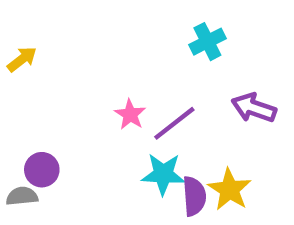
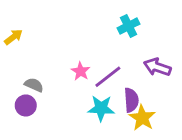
gray semicircle: (22, 196) -> (34, 85), moved, turned 30
purple semicircle: (194, 196) -> (131, 100), moved

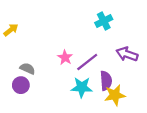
yellow star: (142, 118) -> (115, 95), turned 30

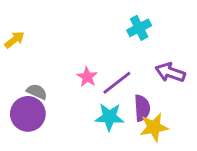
purple circle: (21, 85) -> (28, 114), size x1.5

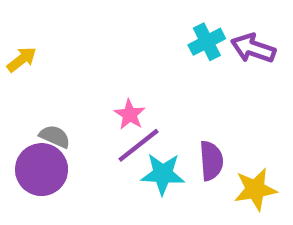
purple arrow: (170, 72) -> (253, 48), moved
purple line: (117, 83) -> (138, 145), moved
yellow star: (154, 127) -> (255, 189), moved

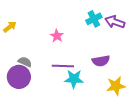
pink star: (130, 114) -> (57, 36), moved
purple line: (138, 145) -> (63, 66), turned 40
purple semicircle: (211, 161) -> (101, 61), moved, turned 84

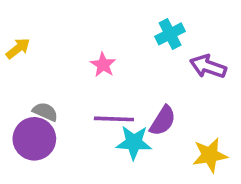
purple arrow: (115, 22) -> (208, 66), moved
purple semicircle: (101, 61) -> (163, 121), moved, turned -48

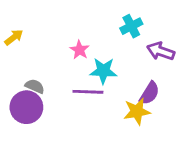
purple semicircle: (163, 121) -> (149, 93), moved
cyan star: (134, 142) -> (103, 71), moved
yellow star: (210, 155) -> (137, 111), moved

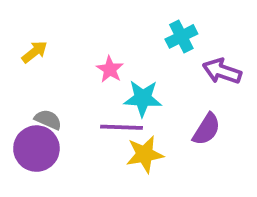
yellow arrow: (14, 37) -> (35, 52), moved
yellow star: (137, 111) -> (145, 154), moved

